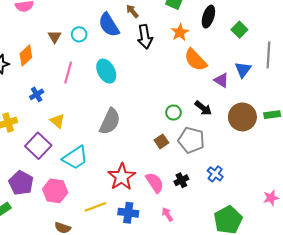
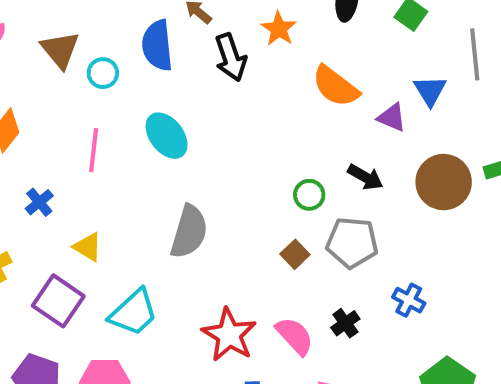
blue semicircle: (109, 25) -> (157, 45), turned 35
orange star: (180, 32) -> (279, 29), moved
brown triangle: (54, 37) -> (60, 50), moved, size x1.5

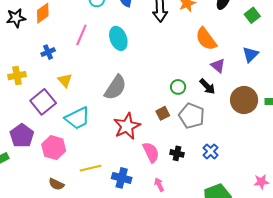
purple triangle: (392, 117) -> (218, 66), moved
black cross: (345, 323) -> (177, 153), turned 32
red star: (229, 335) -> (127, 126), moved

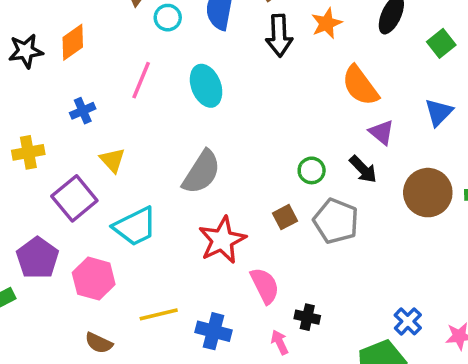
blue cross: (211, 151) -> (408, 321), moved
black cross: (177, 153) -> (307, 317), moved

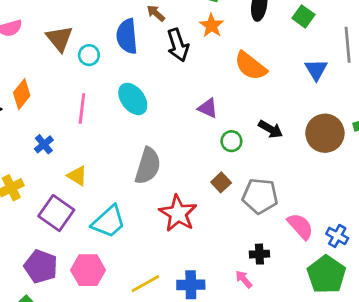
purple triangle: (381, 132) -> (208, 108), moved
gray pentagon: (336, 221) -> (260, 196), moved
pink semicircle: (265, 286) -> (300, 226), moved

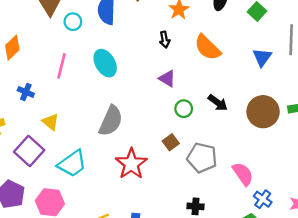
black arrow: (178, 45) -> (165, 40), moved, size x0.6
blue cross: (44, 144) -> (26, 92), turned -35
pink semicircle: (300, 226) -> (243, 174), moved

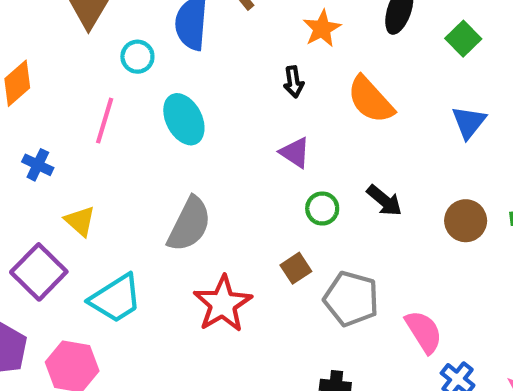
cyan circle: (73, 22) -> (137, 57), moved
brown circle: (263, 112) -> (466, 221), size x0.7

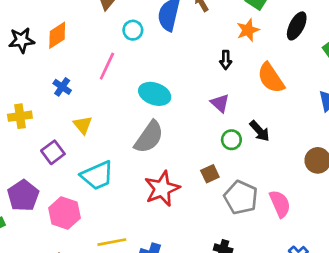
cyan ellipse: (184, 119) -> (155, 94), moved, turned -52
black arrow: (384, 201) -> (260, 131), moved
purple square: (39, 272) -> (53, 152), size x0.7
pink semicircle: (424, 332) -> (280, 204), moved

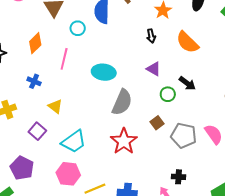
orange diamond: (57, 35) -> (35, 43), moved
gray semicircle: (149, 137) -> (122, 102), moved
pink hexagon: (64, 213) -> (68, 174), moved

